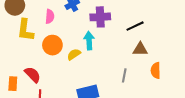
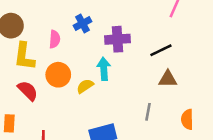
orange semicircle: (156, 70) -> (187, 119), moved
red semicircle: (33, 75) -> (28, 91), moved

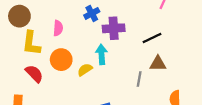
blue cross: (83, 24) -> (92, 13), moved
gray line: (148, 112) -> (139, 79), moved

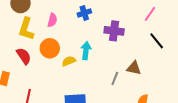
purple cross: (114, 28) -> (114, 31), moved
black line: (152, 38) -> (157, 41), moved, turned 66

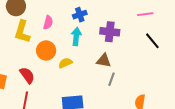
pink line: (150, 14) -> (145, 14), turned 49
cyan arrow: (86, 51) -> (76, 36), moved
red semicircle: (24, 56) -> (27, 75), moved
brown triangle: (134, 68) -> (104, 61), moved

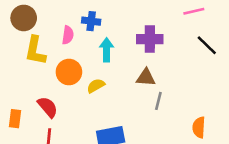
blue cross: (80, 15) -> (91, 21), moved, turned 32

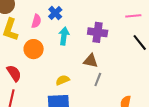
blue cross: (91, 21) -> (55, 13), turned 32
yellow semicircle: (96, 86) -> (63, 80), moved

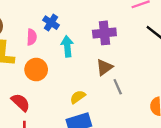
brown triangle: (91, 61) -> (104, 67), turned -35
gray line: (98, 80) -> (118, 87), turned -32

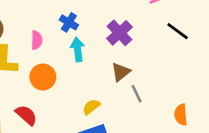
blue cross: (51, 23) -> (69, 22), moved
purple cross: (104, 33) -> (119, 33), turned -35

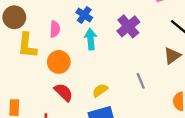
brown triangle: (121, 72) -> (172, 56), moved
red semicircle: (26, 115) -> (64, 92), moved

